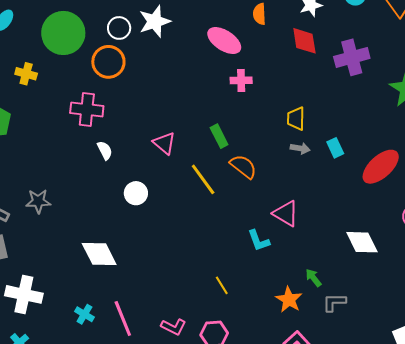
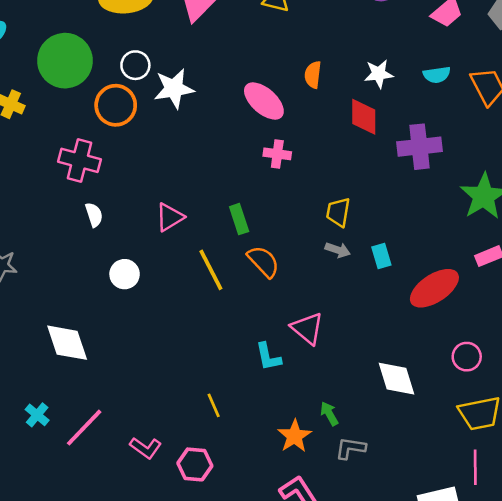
white star: (155, 21) -> (174, 89), moved
pink triangle: (164, 143) -> (170, 217), turned 40
pink line: (123, 318) -> (84, 428), turned 57

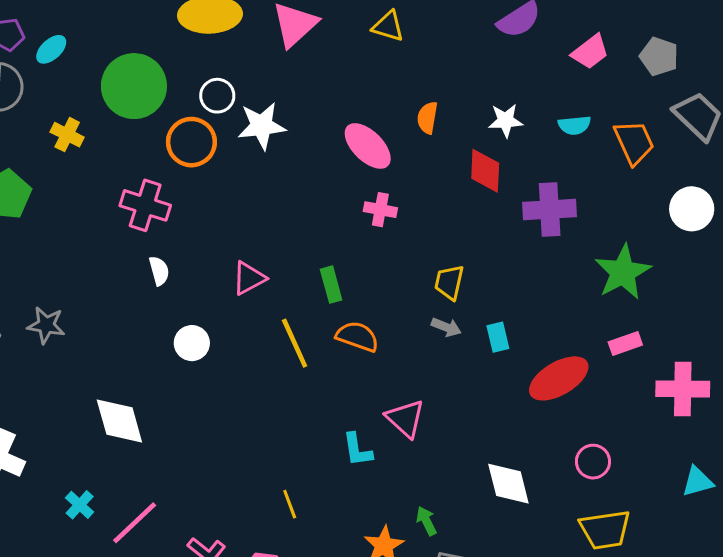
orange semicircle: (263, 262) -> (357, 336), turned -30

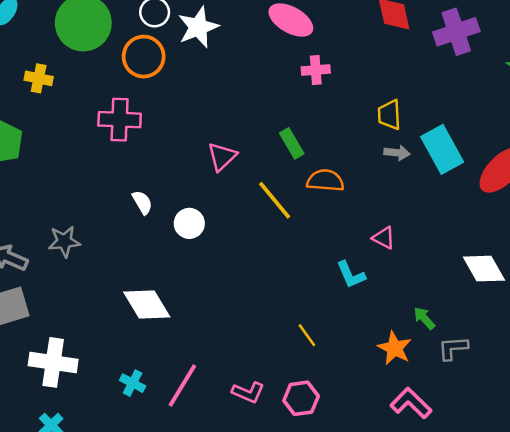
white semicircle: (159, 271) -> (142, 202), moved
cyan rectangle: (498, 337) -> (442, 149), size x1.8
pink triangle: (405, 418) -> (384, 238), size x0.7

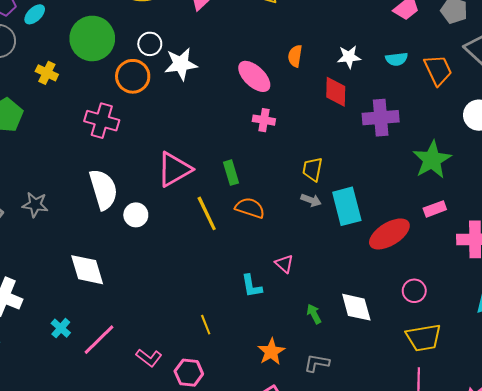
pink triangle: (222, 157) -> (174, 169), size x1.5
white semicircle: (142, 202) -> (103, 189), size x2.0
green arrow: (424, 318) -> (314, 314), moved

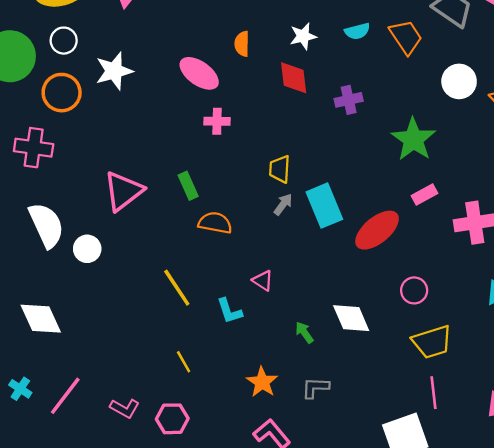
white circle: (150, 44) -> (64, 41), moved
purple cross: (381, 118) -> (349, 100), size x0.7
gray arrow: (311, 200) -> (283, 204), turned -66
yellow line: (207, 213) -> (177, 288), moved

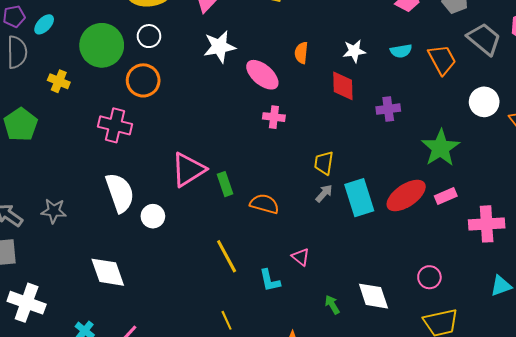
white star: (114, 71) -> (219, 47), moved
green rectangle: (188, 186) -> (225, 184), moved
red ellipse: (377, 230) -> (406, 196), moved

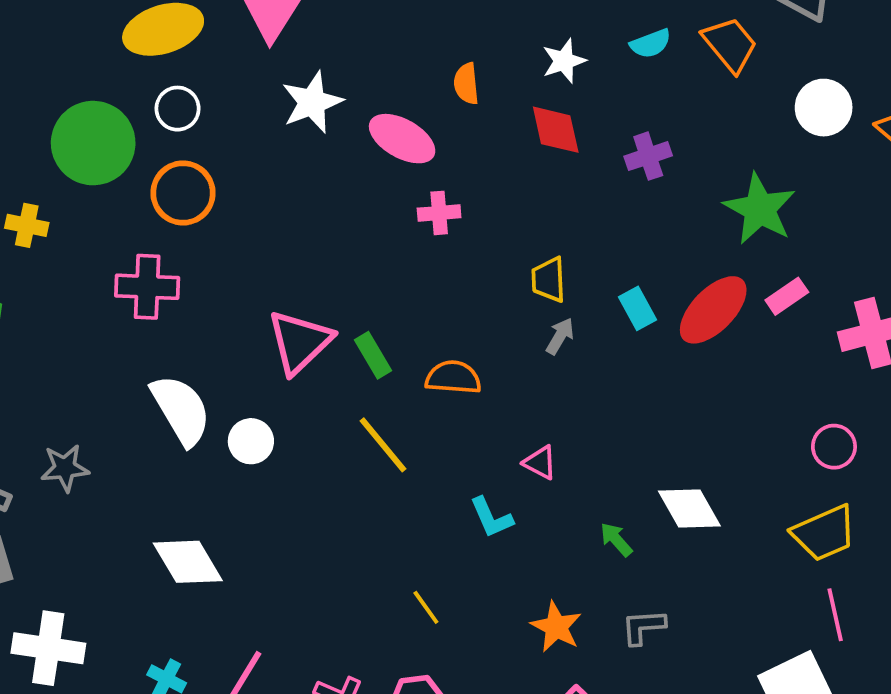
cyan rectangle: (359, 198) -> (638, 308), moved, size x0.6
yellow line: (227, 256) -> (383, 445), moved
pink circle: (429, 277) -> (834, 447), moved

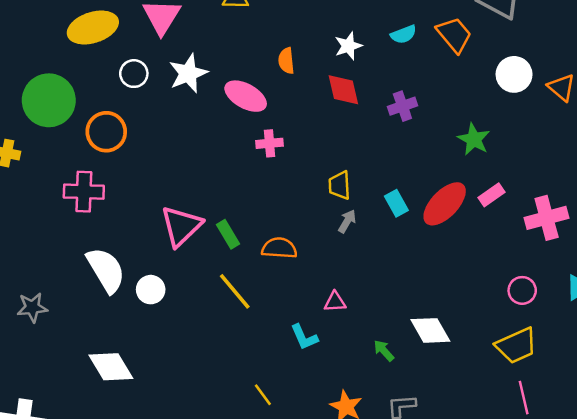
white circle: (178, 109) -> (134, 74), moved
green star: (760, 209) -> (474, 139), size x0.7
pink triangle: (540, 463) -> (335, 302), turned -30

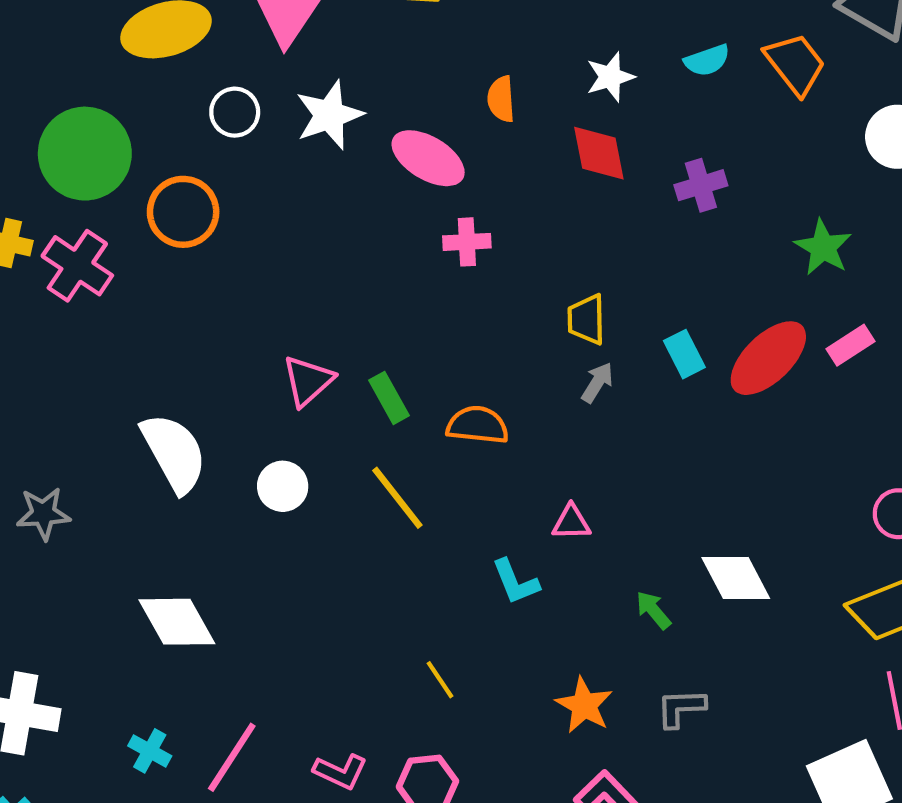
pink cross: (84, 192) -> (77, 266), moved, turned 30
pink triangle: (181, 226) -> (308, 381), size x0.7
white circle: (151, 290) -> (283, 486), moved

